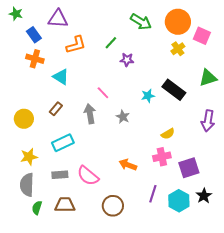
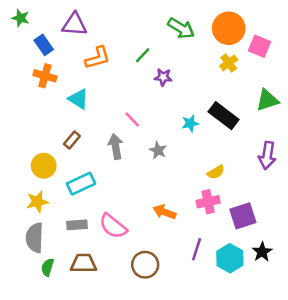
yellow circle: (24, 119) -> (44, 166), moved

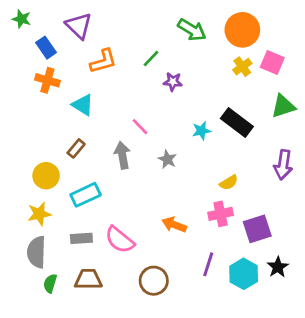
purple triangle: (74, 24) -> (79, 26), turned 40
pink square: (260, 46) -> (272, 63), moved

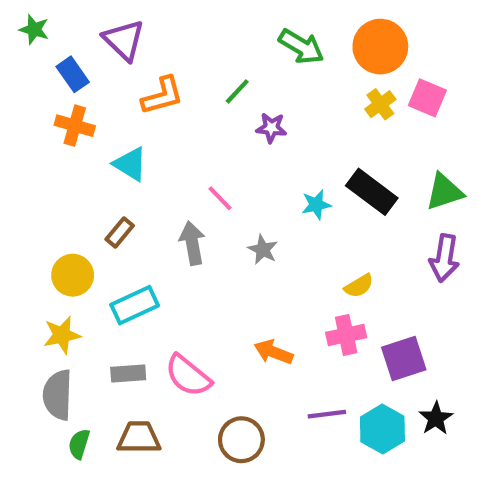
green triangle: (283, 106) -> (444, 192), moved
purple line: (208, 264) -> (327, 414), turned 65

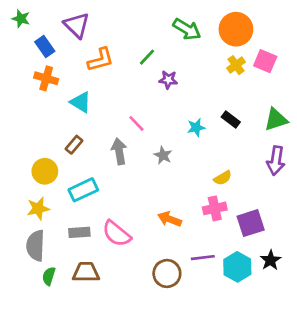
black rectangle: (372, 192) -> (231, 119), size x0.6
brown circle: (241, 440) -> (167, 273), moved

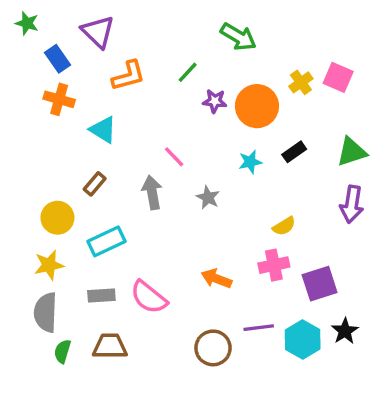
orange circle: (236, 29) -> (257, 106), moved
black rectangle: (231, 119) -> (294, 152), turned -72

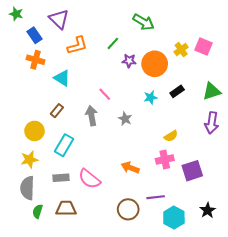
cyan rectangle: (106, 241) -> (64, 145), turned -35
black star: (345, 331) -> (208, 210), moved
cyan hexagon: (303, 339) -> (174, 218), moved

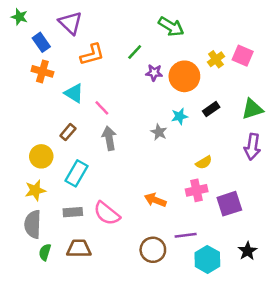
pink line: (105, 94) -> (102, 108), moved
gray star: (125, 119) -> (159, 132), moved

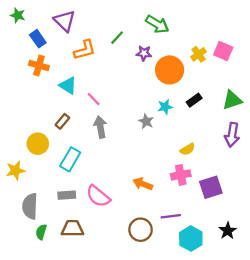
green line: (135, 52) -> (117, 38), moved
purple star: (154, 73) -> (144, 53), moved
yellow star: (35, 190) -> (15, 170), moved

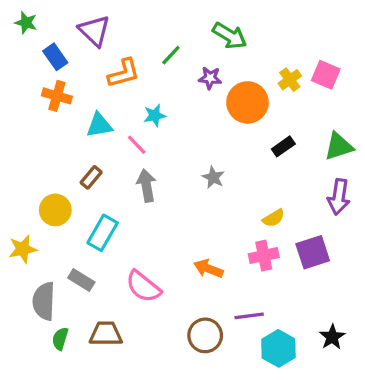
cyan triangle: (68, 86) -> (99, 125), turned -42
cyan star: (165, 107) -> (155, 115), moved
purple square: (211, 187) -> (313, 252), moved
gray rectangle: (67, 195) -> (81, 280), moved, turned 36

